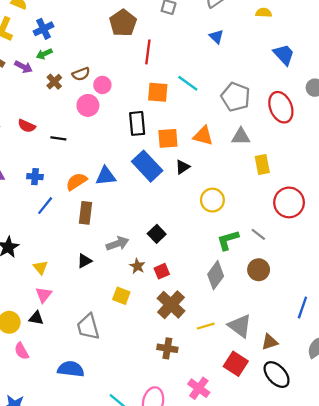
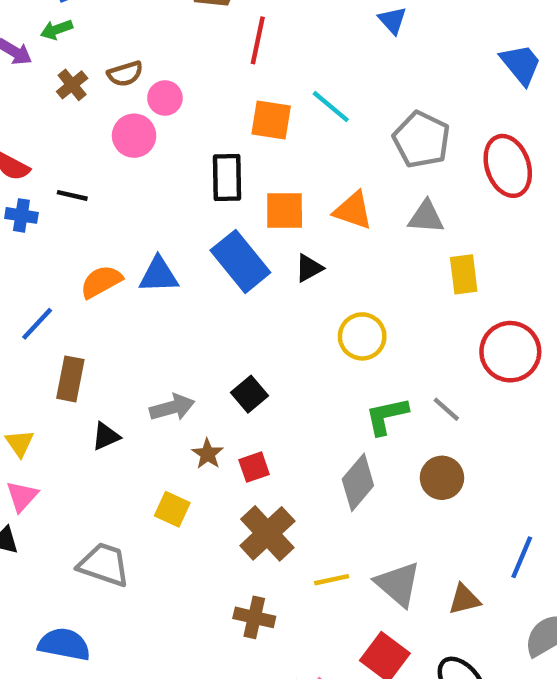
blue cross: (35, 177) -> (21, 215), moved
brown rectangle: (86, 213) -> (70, 379), moved
gray trapezoid: (88, 327) -> (104, 565), turned 120
brown triangle: (270, 342) -> (464, 599), moved

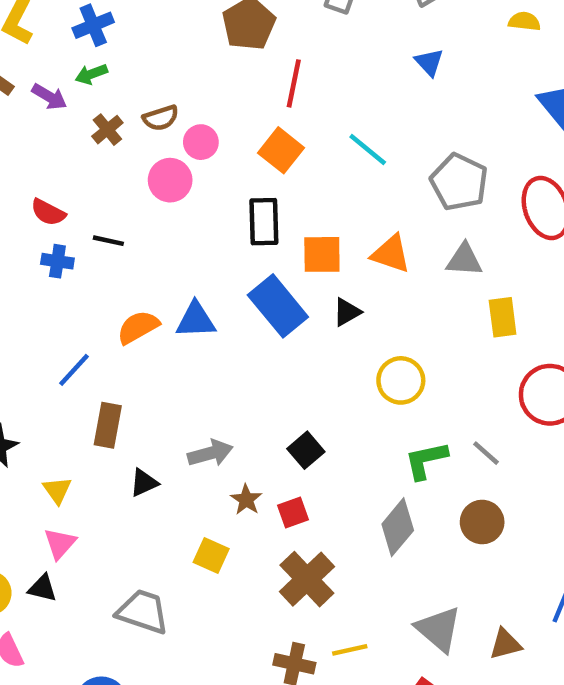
orange square: (271, 120) -> (281, 150), moved, turned 30
black square: (249, 394) -> (306, 450), moved
yellow line: (332, 580) -> (350, 650), moved

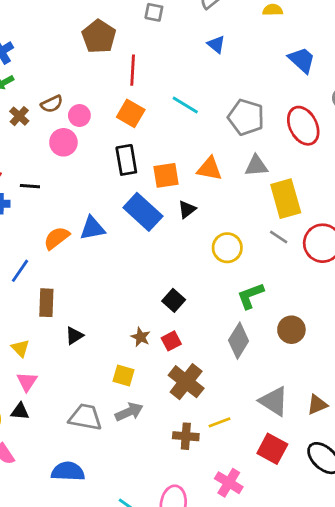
yellow rectangle: (503, 317) -> (286, 199), size x1.5
gray arrow: (210, 453) -> (129, 412), moved
gray line: (486, 453) -> (279, 237), moved

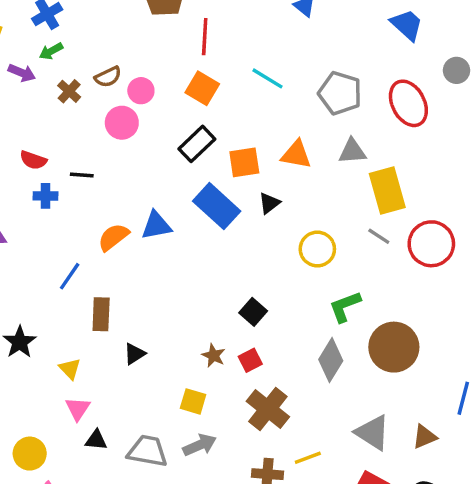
black rectangle: (126, 160) -> (197, 144), turned 56
brown circle: (291, 330) -> (394, 347), size x1.5
black triangle: (20, 411) -> (96, 440), moved

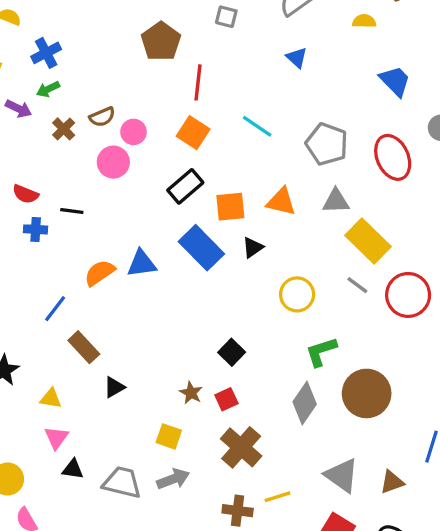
yellow rectangle: (387, 190) -> (368, 241), turned -33
brown rectangle: (101, 314) -> (84, 347), turned -48
yellow triangle: (70, 369) -> (51, 398), turned -40

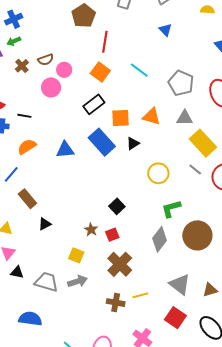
orange semicircle: (100, 273) -> (27, 147), moved

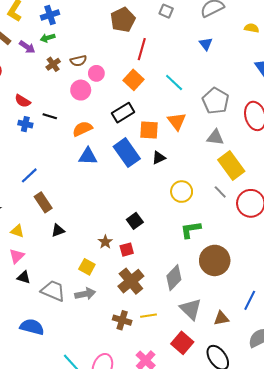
orange triangle: (152, 117) -> (177, 121), moved, turned 30
orange semicircle: (27, 147) -> (82, 129), moved
gray diamond: (160, 239) -> (174, 278), moved

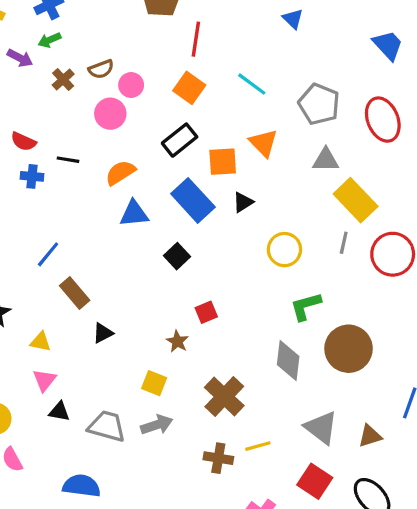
gray line: (220, 192) -> (344, 243), turned 64
black square: (135, 221) -> (177, 256), moved
red square: (127, 250) -> (206, 312), moved
gray diamond: (174, 278) -> (288, 360), moved, turned -30

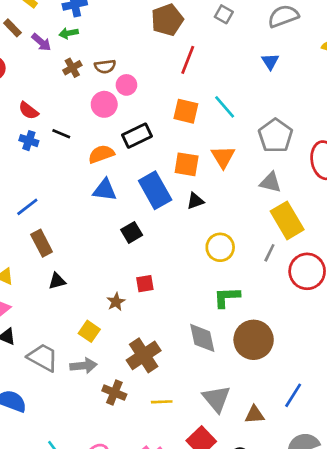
orange square: (189, 88) -> (186, 111), moved, turned -35
black rectangle: (180, 140) -> (137, 136), moved
gray diamond: (288, 360) -> (202, 338), turned -32
brown cross: (218, 458) -> (114, 393), moved

